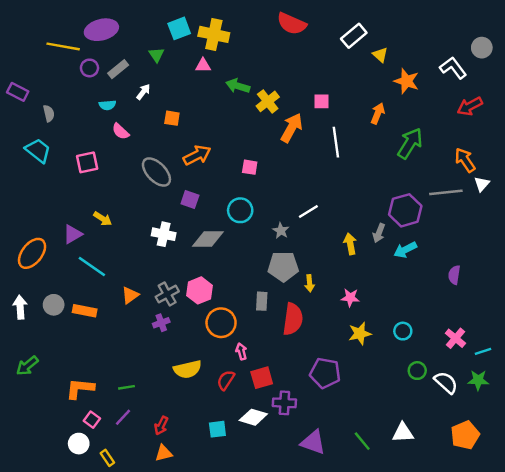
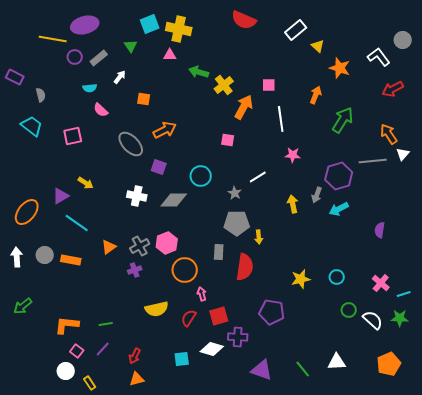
pink square: (250, 167) -> (228, 140), moved
pink star: (350, 298) -> (293, 155), moved

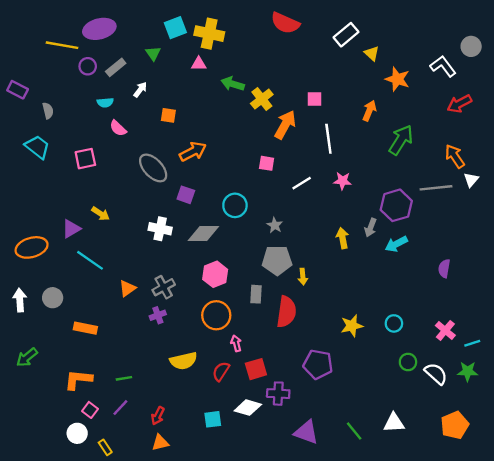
white line: (258, 177) -> (302, 183), moved
orange ellipse: (27, 212) -> (32, 247), turned 36
pink hexagon: (167, 243) -> (215, 274), moved
orange rectangle: (71, 260) -> (85, 328), moved

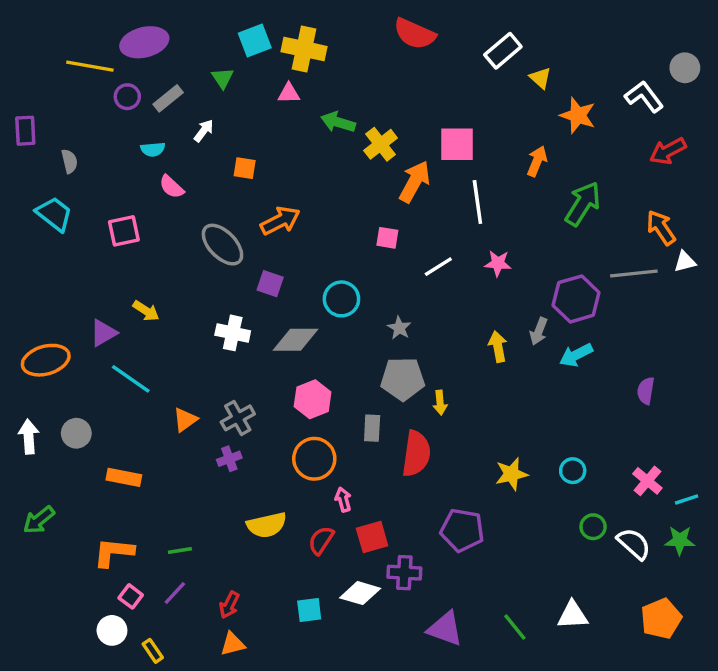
purple rectangle: (18, 90) -> (25, 131), turned 60
pink square: (314, 99) -> (457, 144), size x1.6
white triangle: (471, 180) -> (685, 262), turned 35

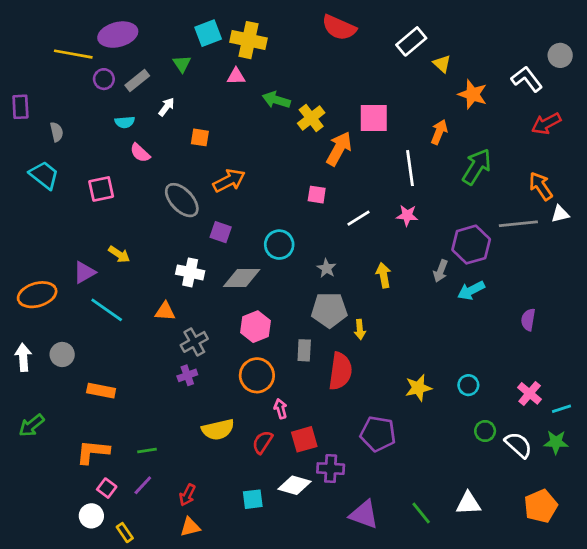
white line: (477, 202) -> (410, 168), moved
yellow arrow: (498, 347) -> (383, 275), moved
orange triangle: (185, 420) -> (165, 311), moved, turned 40

